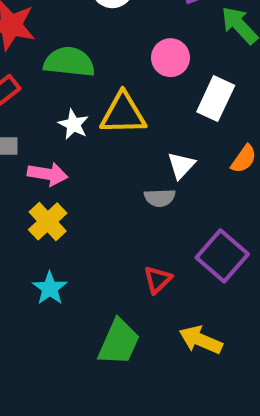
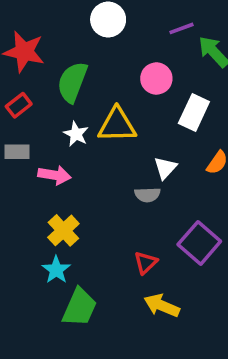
green semicircle: (69, 62) -> (72, 82), turned -75
yellow cross: (48, 221) -> (63, 230), moved
yellow arrow: (201, 340) -> (162, 306), moved
green trapezoid: (119, 342) -> (79, 307), moved

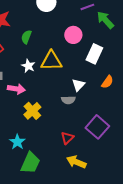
green semicircle: (72, 82) -> (26, 37), size x0.6
yellow cross: (63, 230) -> (32, 111), moved

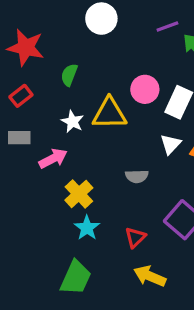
pink circle: (73, 35) -> (145, 89), moved
white triangle: (78, 85) -> (171, 144), moved
pink arrow: (16, 89) -> (53, 159), turned -36
cyan star: (17, 142) -> (87, 228), moved

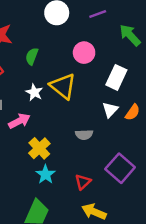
purple line: (167, 27) -> (98, 14), moved
pink circle: (145, 89) -> (84, 53), moved
yellow triangle: (109, 113) -> (63, 86), turned 40

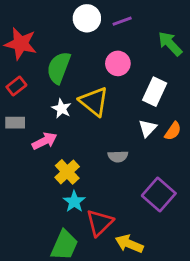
purple line: (98, 14) -> (122, 21), moved
green semicircle: (32, 56) -> (59, 68), size x1.6
red triangle: (83, 182) -> (100, 223), moved, size x1.5

